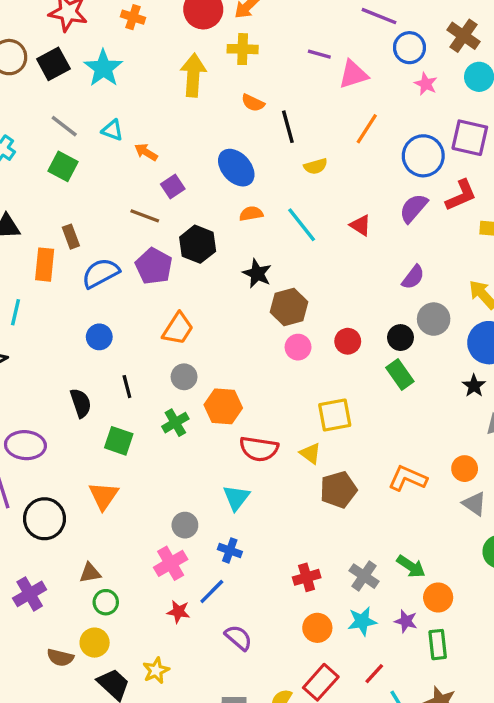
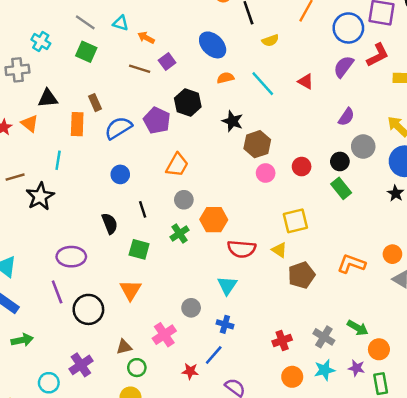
brown line: (145, 216) -> (140, 69), moved
pink cross: (171, 563) -> (164, 335), moved

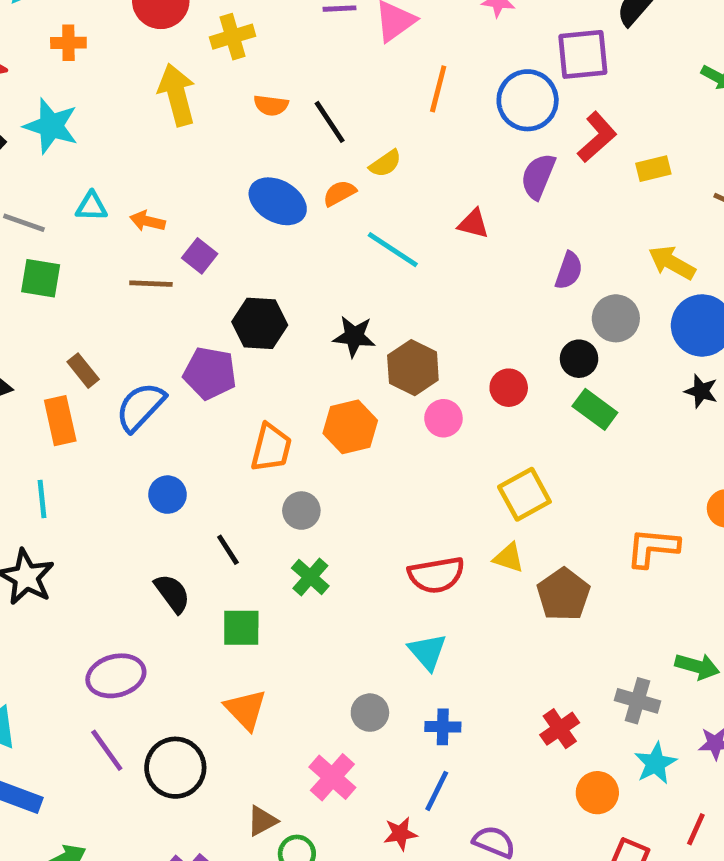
orange semicircle: (225, 78) -> (339, 193), moved
orange hexagon: (214, 220) -> (350, 427), moved

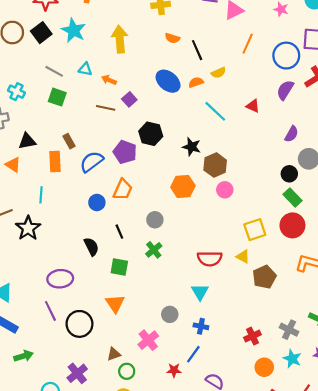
yellow arrow: (177, 95) -> (120, 39), moved
red circle: (509, 388) -> (292, 225), moved, size x1.5
orange trapezoid: (271, 448) -> (123, 190), moved
cyan star: (655, 763) -> (292, 359), turned -30

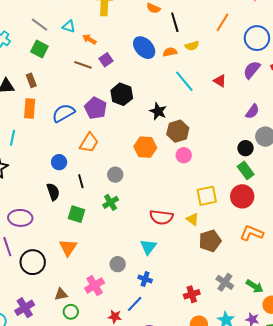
brown rectangle: (69, 141) -> (31, 80), moved
blue circle: (97, 202) -> (59, 162), moved
gray cross: (289, 330) -> (225, 282), moved

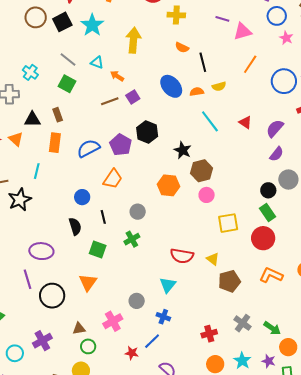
brown line: (83, 65) -> (110, 101), turned -42
purple semicircle: (252, 70) -> (275, 128), moved
yellow square: (207, 196) -> (228, 223), moved

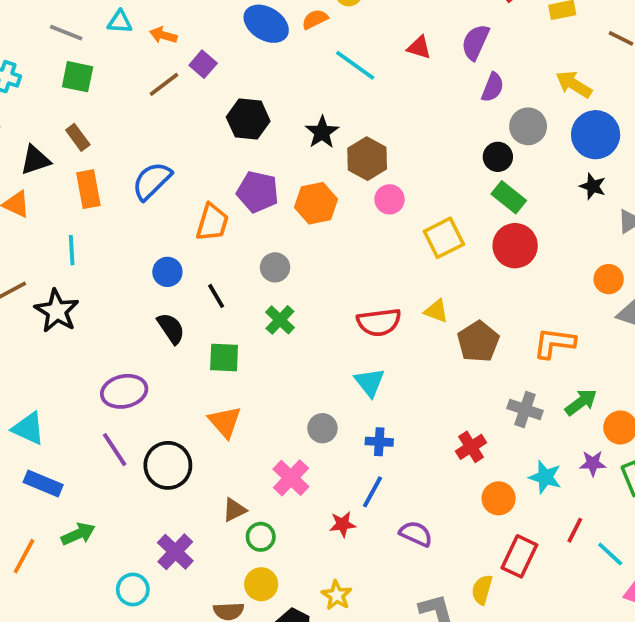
purple pentagon: (121, 145) -> (258, 192), moved
black star: (183, 150) -> (322, 132), turned 30
orange L-shape: (271, 275) -> (554, 343), moved
green arrow: (272, 328) -> (581, 402), turned -54

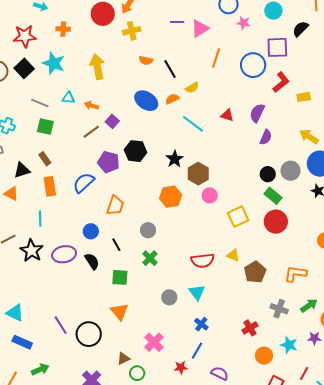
gray circle: (528, 126) -> (290, 171), moved
purple pentagon: (258, 192) -> (109, 162), moved
purple ellipse: (124, 391) -> (64, 254), moved
gray circle: (322, 428) -> (169, 297), moved
blue cross: (379, 442) -> (201, 324), turned 32

